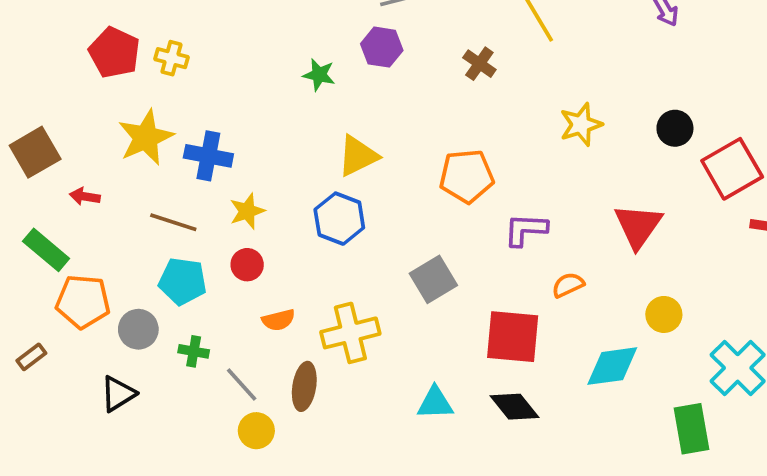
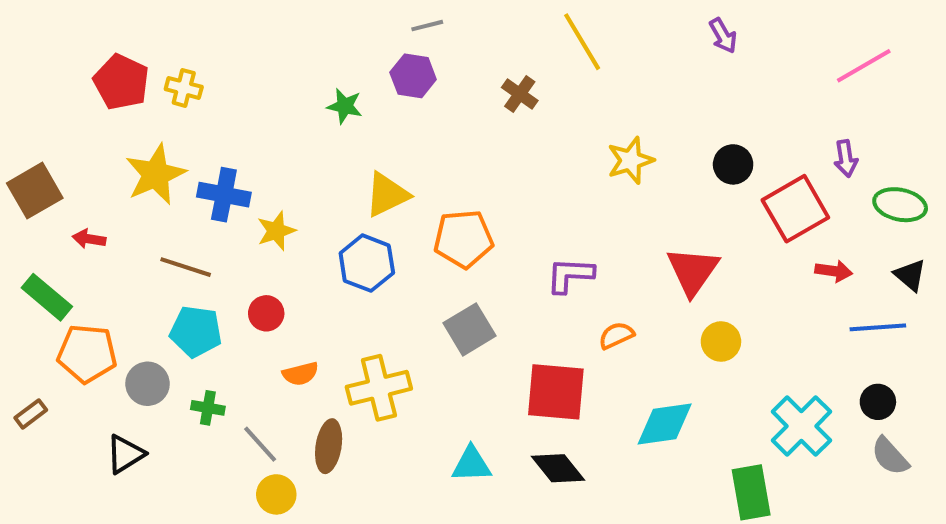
orange pentagon: (467, 176) -> (463, 239), moved
yellow star: (247, 211) -> (276, 231), moved
yellow circle: (664, 314) -> (721, 342), moved

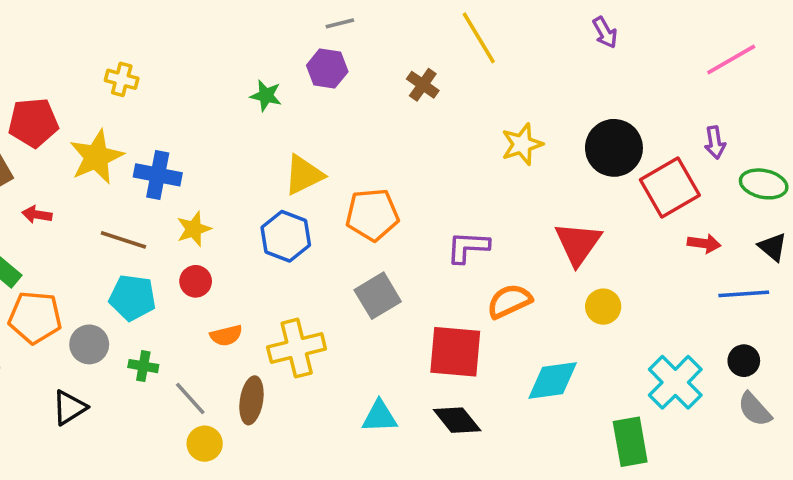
red pentagon: (121, 82) -> (33, 123), moved, turned -30
black circle: (733, 164) -> (614, 148), size x1.6
yellow star: (276, 231) -> (194, 229), moved
orange semicircle: (616, 335) -> (509, 301), size x1.4

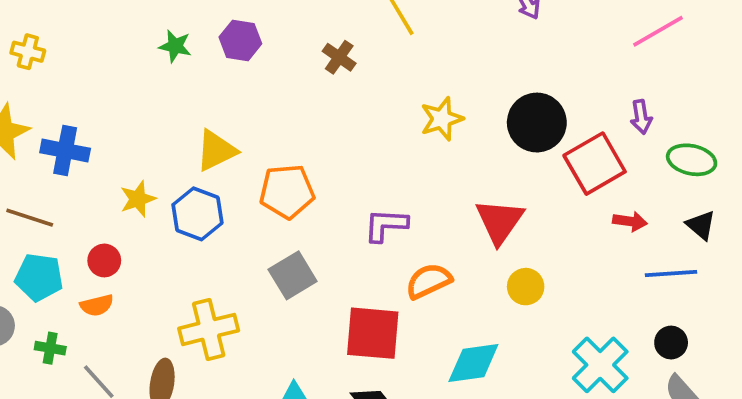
green star: (266, 96) -> (175, 46), moved
yellow star: (194, 229) -> (138, 199), moved
orange semicircle: (226, 335) -> (97, 305), moved

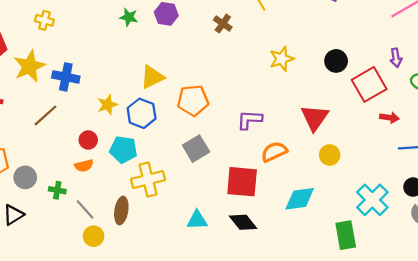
black circle: (537, 123) -> (336, 61), size x0.7
brown line: (30, 218) -> (45, 115), turned -60
cyan pentagon: (39, 277) -> (123, 150), moved

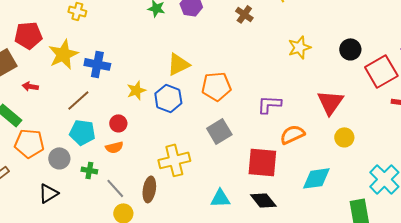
cyan pentagon: (123, 150) -> (82, 132), moved

